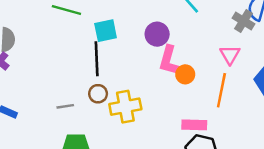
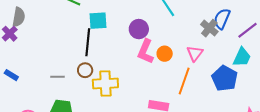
orange circle: (185, 74) -> (165, 54), moved

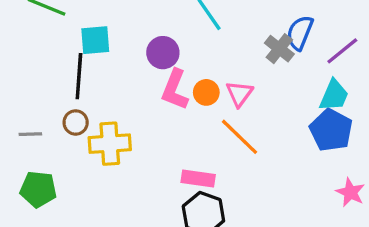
pink triangle: (195, 53) -> (239, 94), moved
blue pentagon: (225, 78) -> (331, 130), moved
orange line: (184, 81) -> (240, 137), turned -64

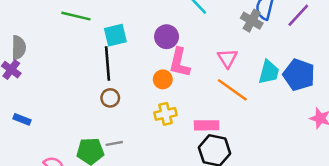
orange circle: (206, 92) -> (163, 79), moved
cyan trapezoid: (334, 95) -> (269, 72), moved
gray line: (30, 134) -> (114, 143), moved
yellow cross: (110, 144) -> (166, 114), moved, size x0.7

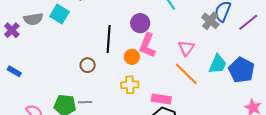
cyan square: (115, 35) -> (59, 14), moved, turned 36
gray semicircle: (19, 48) -> (33, 19), moved, turned 72
black line: (107, 63) -> (109, 39), moved

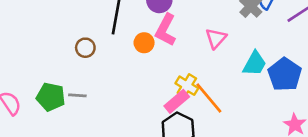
orange line: (186, 74) -> (209, 98), moved
yellow cross: (130, 85) -> (187, 86), moved, turned 30
pink rectangle: (161, 99) -> (177, 101), turned -54

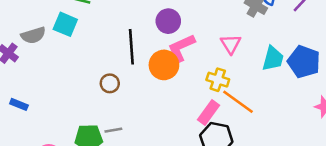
pink L-shape: (166, 30) -> (181, 48), turned 52
orange circle: (144, 43) -> (164, 65), size x1.5
yellow cross: (187, 86) -> (218, 80), moved

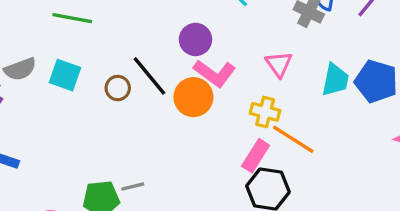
cyan square: (65, 24) -> (65, 75), moved
black line: (131, 47) -> (149, 76), turned -32
pink L-shape: (181, 48) -> (215, 73), turned -116
brown circle: (110, 83) -> (118, 88), moved

